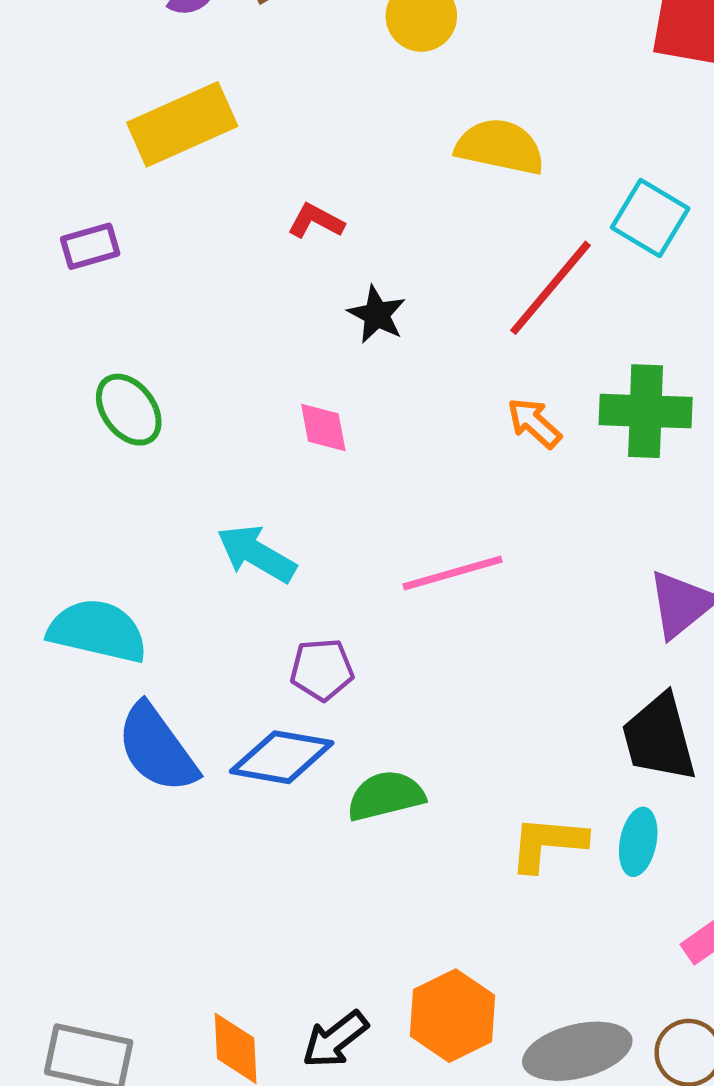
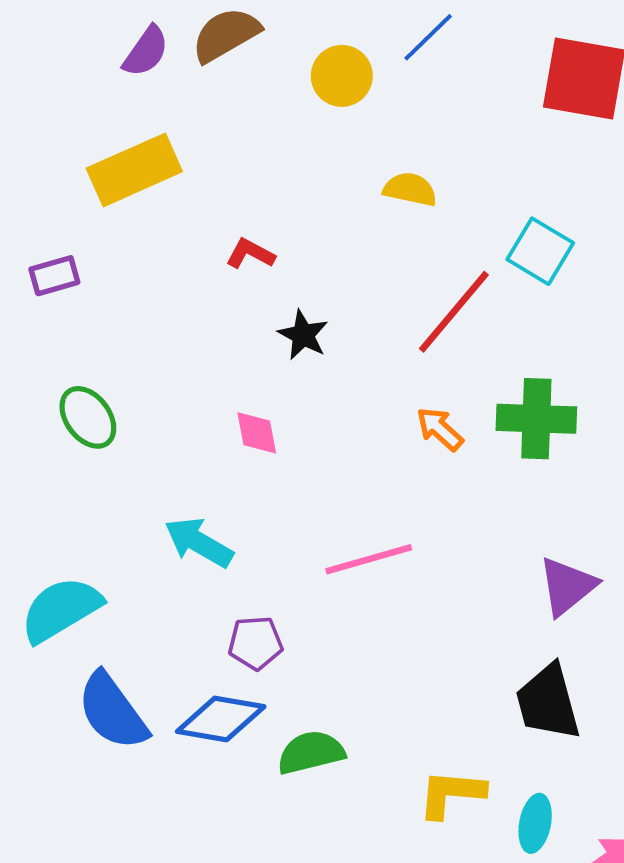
yellow semicircle: (500, 147) -> (410, 189), size x0.7
cyan semicircle: (98, 631) -> (61, 609), turned -44
cyan ellipse: (638, 842) -> (535, 823), moved

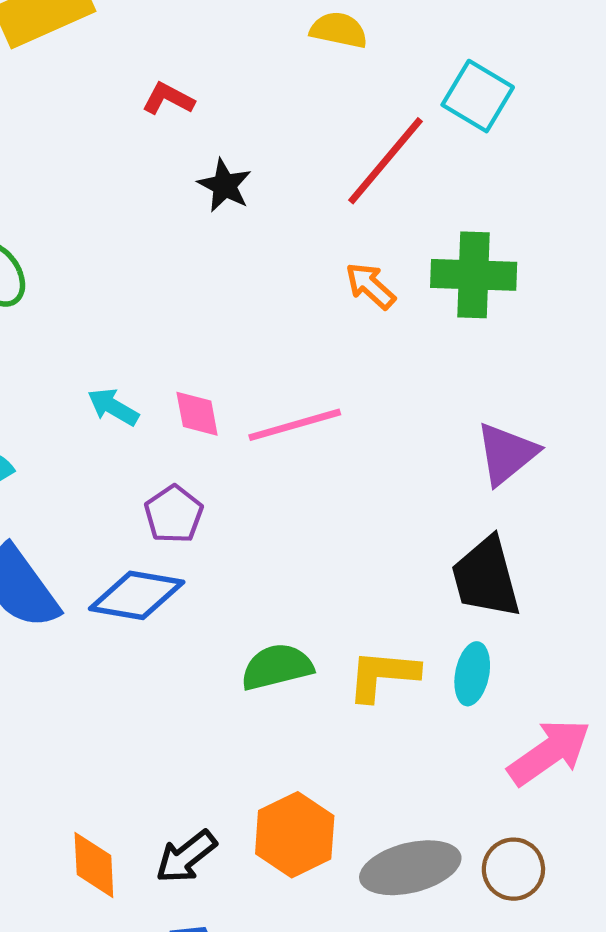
pink diamond: (257, 433) -> (197, 414), moved
cyan arrow: (199, 542) -> (113, 407), size x0.7
purple pentagon: (255, 643) -> (174, 514), turned -30
green semicircle: (311, 752) -> (277, 667), moved
cyan ellipse: (535, 823) -> (472, 674), moved

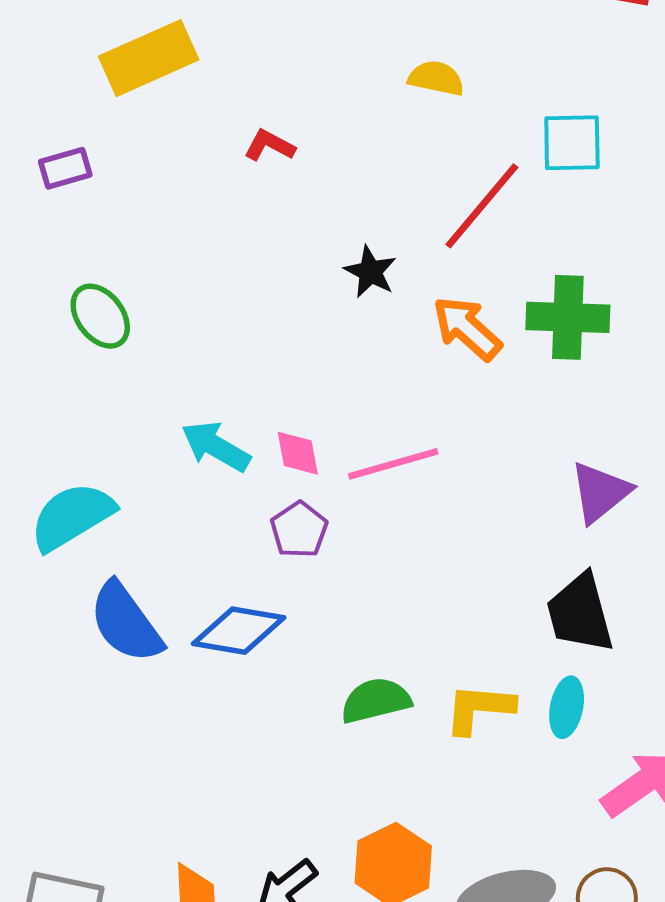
cyan square: (478, 96) -> (572, 143), turned -32
black star: (225, 185) -> (370, 272), moved
orange arrow: (370, 286) -> (467, 328), size x1.4
cyan arrow: (113, 407) -> (216, 446), size x1.4
purple pentagon: (174, 514) -> (299, 530), moved

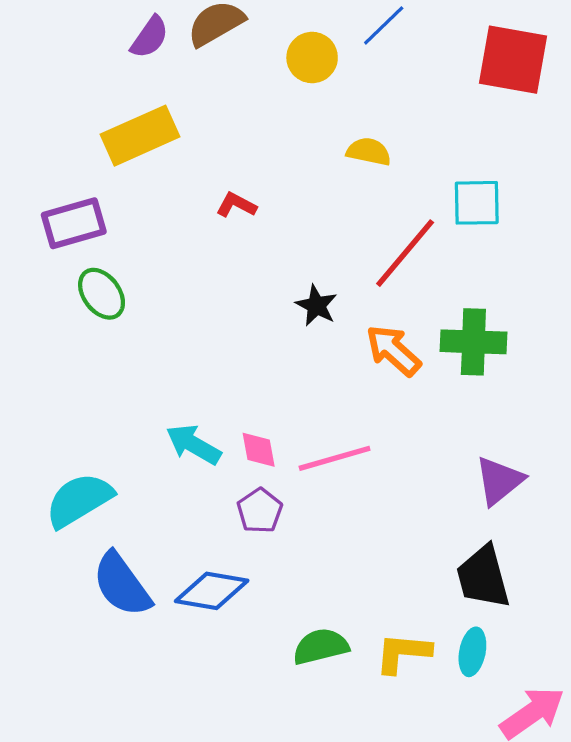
purple rectangle: (65, 168) -> (74, 223), size x1.5
green ellipse: (100, 316) -> (102, 294), moved

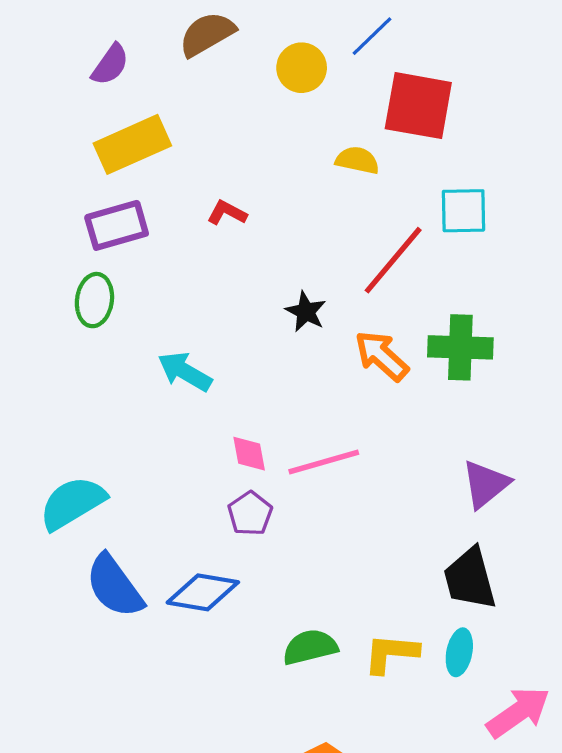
purple semicircle: (150, 37) -> (110, 65), moved
red square: (513, 60) -> (418, 106), moved
purple rectangle: (74, 223) -> (117, 225), moved
green ellipse: (102, 294) -> (94, 300), turned 45
cyan arrow: (193, 444) -> (185, 372), moved

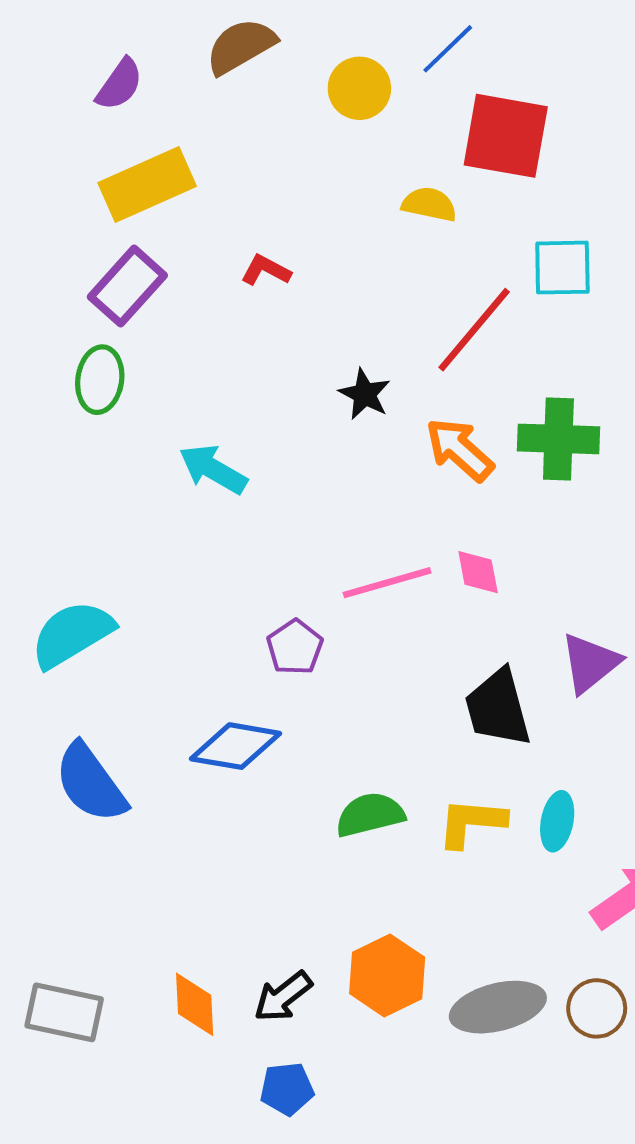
purple rectangle: (117, 225) -> (127, 286), turned -32
pink diamond: (249, 454) -> (478, 572), moved
purple triangle: (486, 484) -> (590, 663), moved
black trapezoid: (470, 579) -> (498, 708), moved
blue semicircle: (114, 586) -> (90, 783), moved

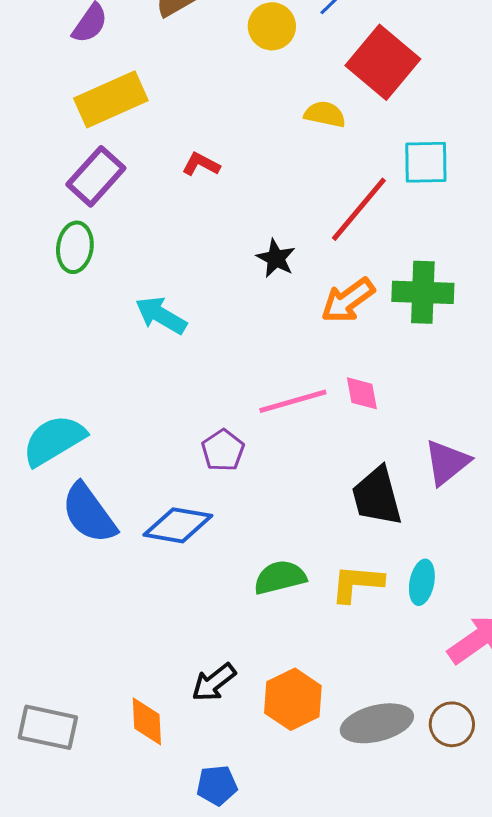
red square: (506, 136) -> (383, 62), turned 30
orange arrow: (460, 449) -> (348, 300), turned -78
blue semicircle: (90, 783) -> (89, 513), moved
black arrow: (283, 997) -> (214, 682), moved

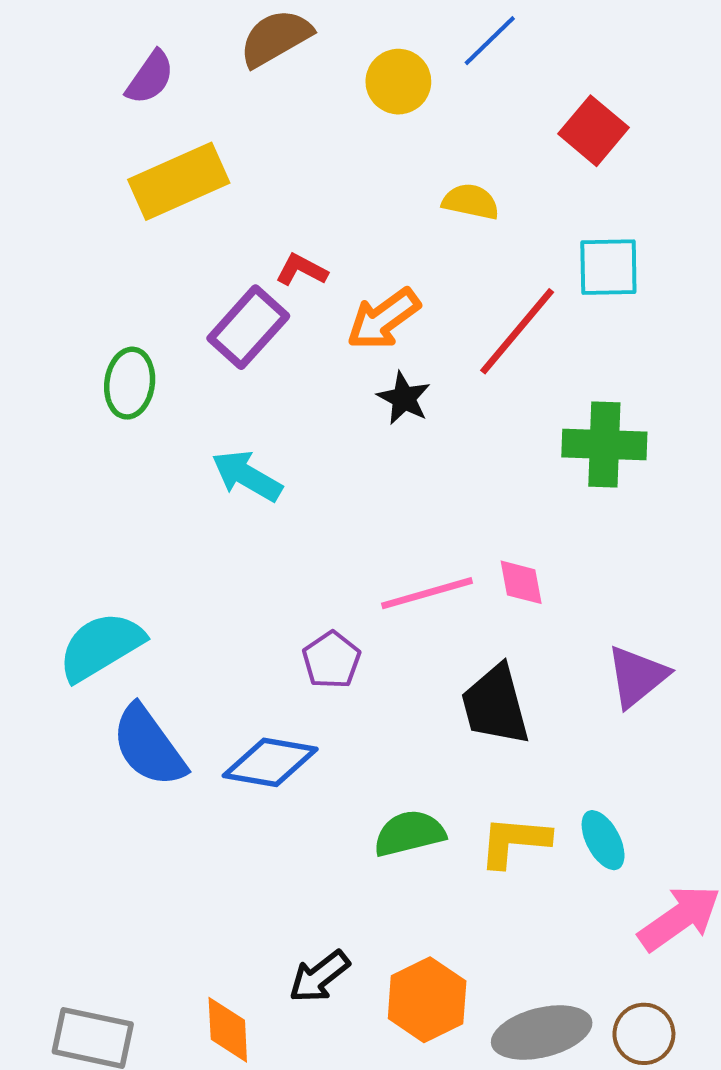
red square: (383, 62) -> (593, 131), moved, size x0.7
purple rectangle: (96, 176) -> (248, 327), moved
orange arrow: (348, 300) -> (383, 319), moved
black trapezoid: (377, 496) -> (495, 705), moved
cyan ellipse: (422, 582) -> (603, 840), turned -39

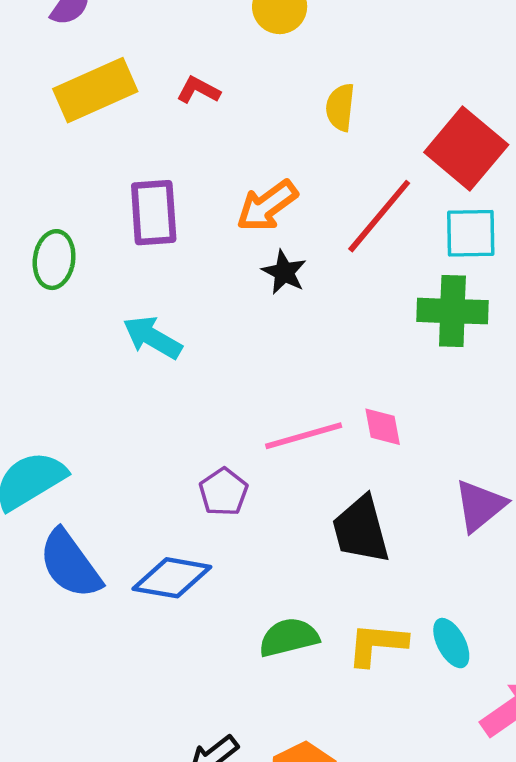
red square: (593, 131) -> (466, 149), moved, size x1.4
yellow semicircle: (471, 202) -> (340, 107), turned -96
cyan square: (608, 267) -> (471, 233), moved
red L-shape: (302, 270) -> (198, 90), moved
purple rectangle: (248, 327) -> (154, 213), turned -46

